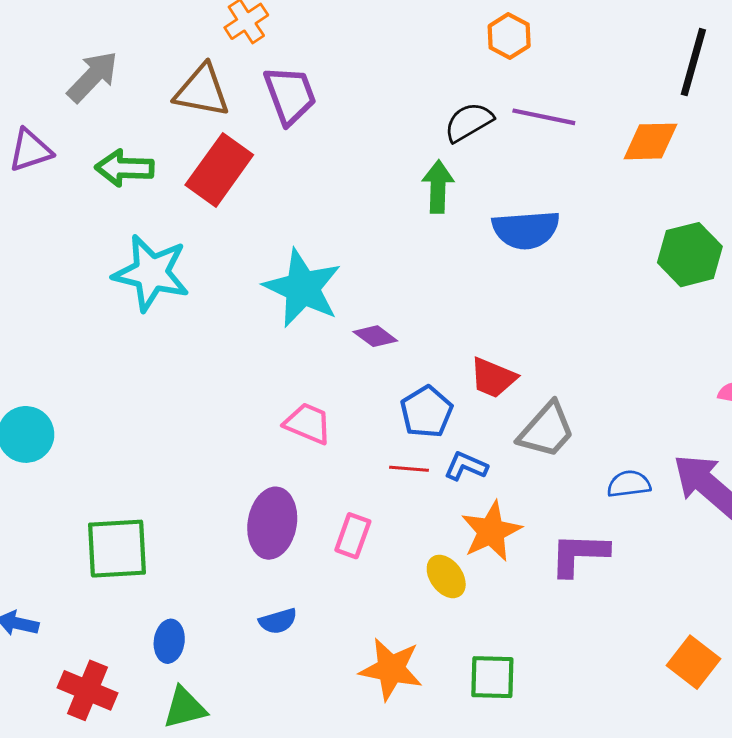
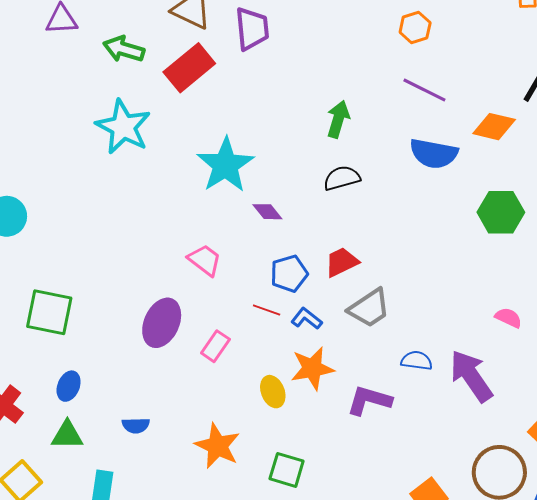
black semicircle: (469, 122) -> (342, 178), moved
blue semicircle: (526, 230) -> (434, 154), moved
red trapezoid: (493, 378) -> (342, 262), turned 117
blue semicircle: (278, 621) -> (136, 425), moved

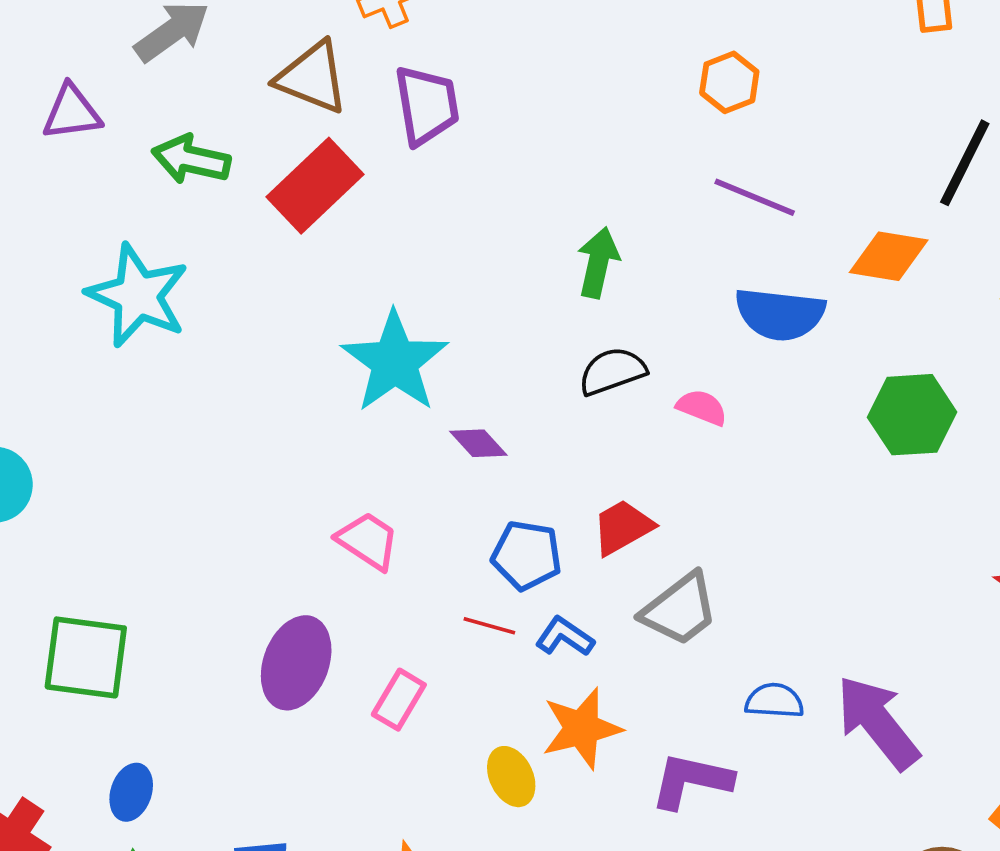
cyan star: (123, 127) -> (138, 296), moved
blue pentagon: (289, 274) -> (527, 555), turned 30
pink semicircle: (508, 318) -> (702, 407), moved

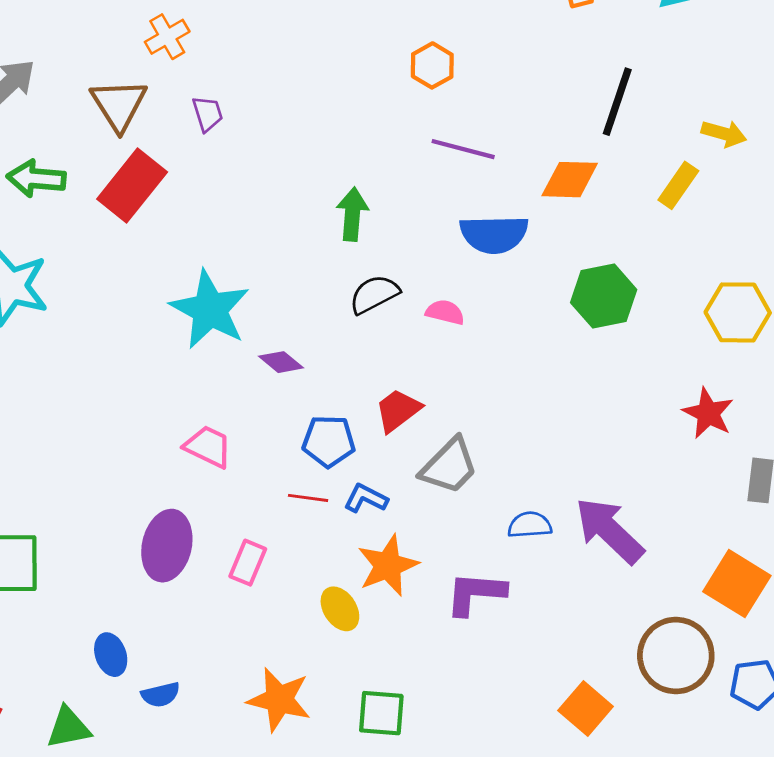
brown triangle: (312, 77) -> (119, 105), turned 44
purple trapezoid: (427, 105) -> (208, 114), size x0.6
blue ellipse: (131, 792) -> (111, 655), moved, turned -30

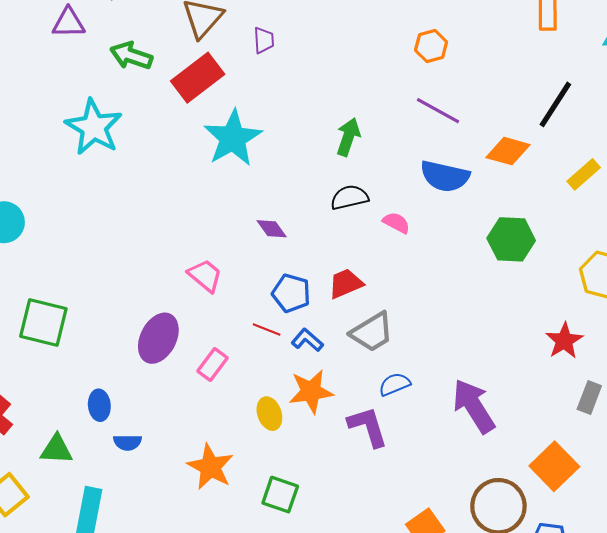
cyan star: (210, 310) -> (233, 138), moved
blue semicircle: (530, 525) -> (395, 384), moved, turned -32
purple L-shape: (475, 593) -> (368, 427), turned 54

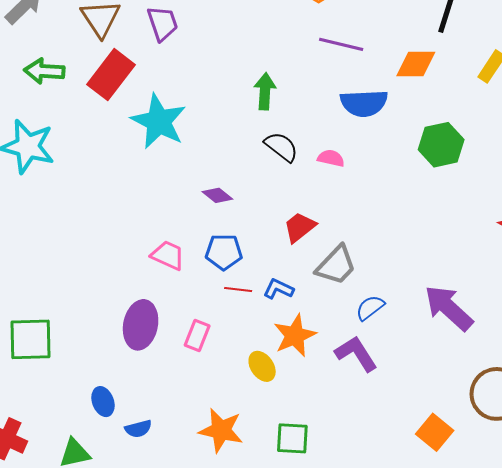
purple trapezoid: (264, 40) -> (163, 23), size x1.4
black semicircle: (349, 197) -> (281, 147), turned 66
blue pentagon: (291, 293) -> (224, 252), moved

